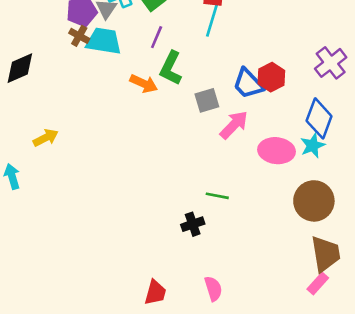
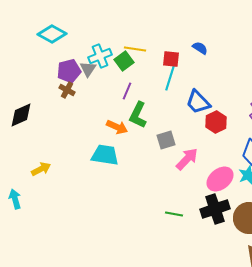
cyan trapezoid: (104, 41) -> (105, 155), moved
blue trapezoid: (248, 84) -> (198, 102), moved
pink ellipse: (277, 151) -> (220, 179), turned -44
black cross: (193, 224) -> (215, 209), moved, size x1.6

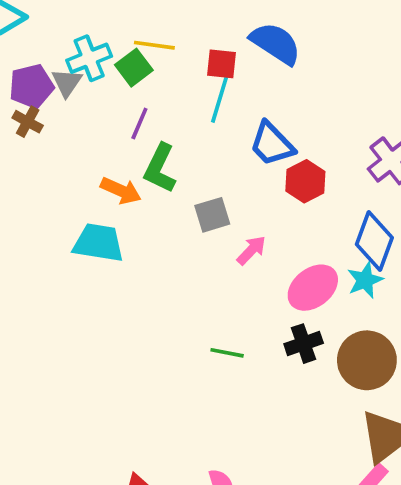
blue semicircle: (200, 48) -> (276, 43), size x1.8
pink arrow: (187, 159) -> (251, 250), size x0.7
black cross: (215, 209) -> (304, 344), size x0.7

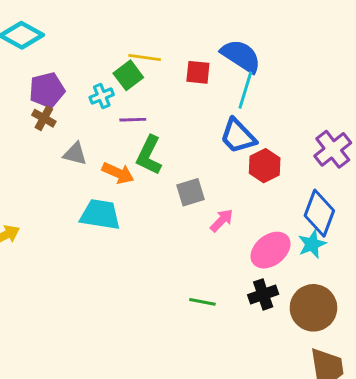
cyan cross: (89, 58) -> (102, 96), moved, size x0.7
gray triangle: (67, 82) -> (75, 154), moved, turned -50
cyan line: (220, 99) -> (245, 90), moved
purple line: (139, 124) -> (133, 120), turned 65

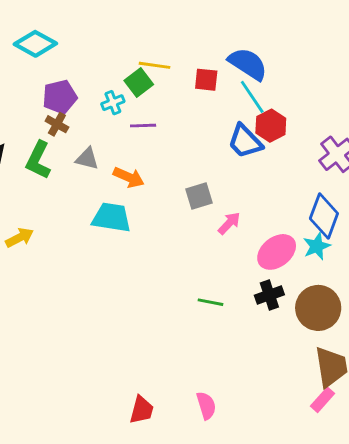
cyan line: (245, 90) -> (252, 97), turned -51
green L-shape: (149, 155) -> (38, 160), moved
red hexagon: (265, 166) -> (271, 126), moved

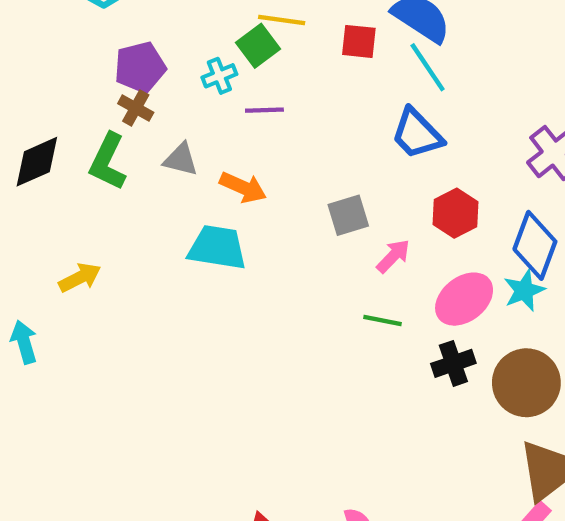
red hexagon: (271, 126) -> (456, 213), moved
green line: (211, 302) -> (383, 320), moved

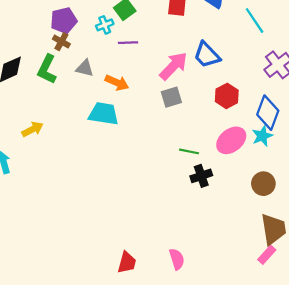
cyan line: (428, 67) -> (255, 20), moved
pink arrow: (393, 256) -> (174, 66), moved, size x1.6
black cross: (453, 363) -> (201, 176), moved
brown circle: (526, 383) -> (263, 184), size x0.7

